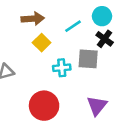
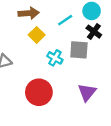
cyan cross: (62, 68) -> (55, 58), turned 35

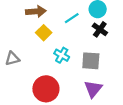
gray square: (79, 50) -> (91, 61), moved

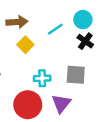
cyan cross: (62, 55) -> (42, 78), moved, turned -32
purple triangle: (93, 89) -> (61, 103), moved

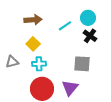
yellow square: (25, 45) -> (33, 44), moved
cyan cross: (42, 78) -> (39, 64), moved

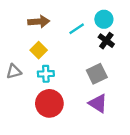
gray square: (82, 64) -> (97, 74), turned -30
purple triangle: (70, 88) -> (98, 103), moved, turned -36

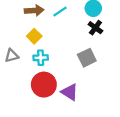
cyan line: (77, 29) -> (60, 12), moved
purple triangle: (98, 103) -> (70, 92), moved

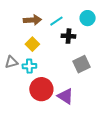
black cross: (95, 28) -> (68, 36), moved, turned -32
cyan cross: (41, 58) -> (29, 66), moved

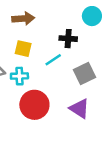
cyan line: (56, 21) -> (53, 60), moved
yellow square: (32, 44) -> (23, 49), turned -32
purple triangle: (65, 96) -> (79, 109), moved

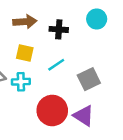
black cross: (68, 39) -> (59, 29), moved
red circle: (34, 105) -> (52, 110), moved

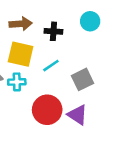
yellow square: (25, 53) -> (21, 54), size x1.5

